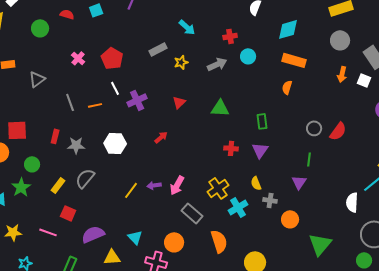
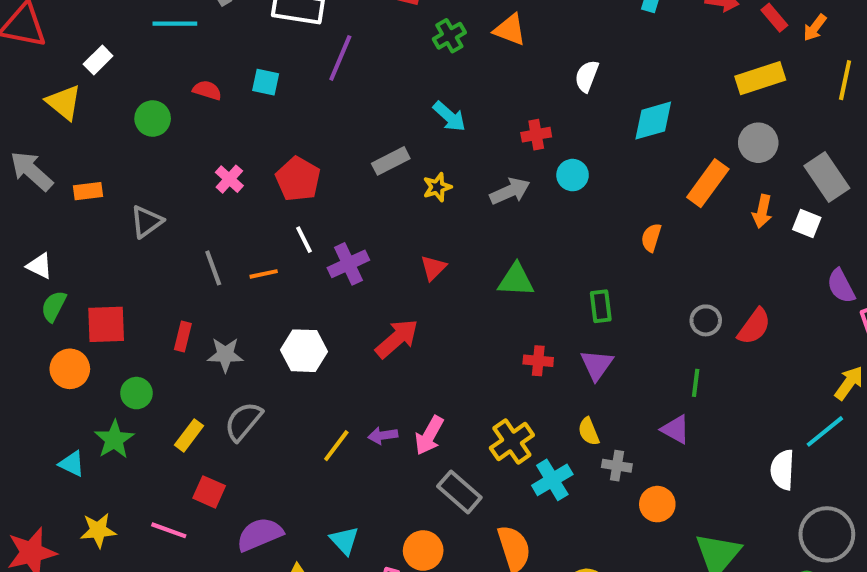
cyan square: (96, 10) -> (266, 82), turned 32
orange rectangle: (294, 60) -> (708, 183), moved, turned -70
red arrow: (161, 137) -> (397, 339), size x1.6
purple triangle: (299, 182) -> (675, 429), turned -35

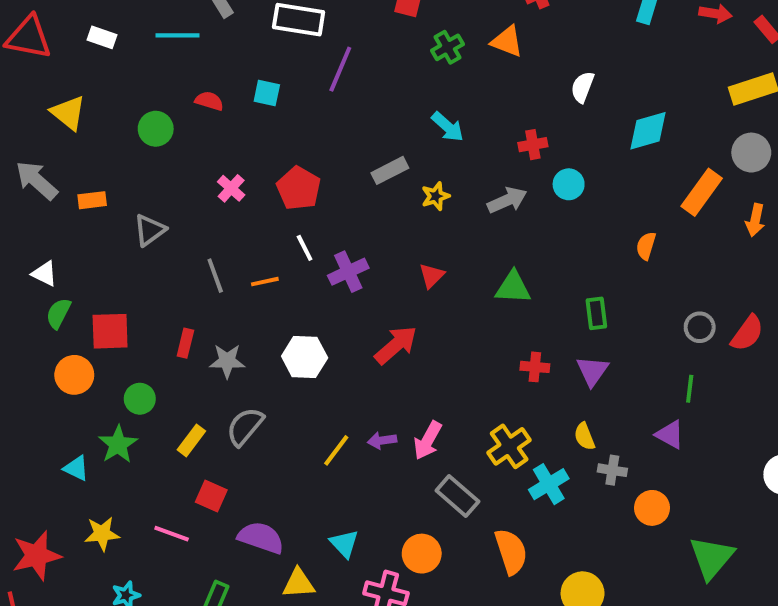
white rectangle: (98, 60) -> (102, 37), moved, turned 64
purple semicircle: (260, 534) -> (261, 538), turned 42

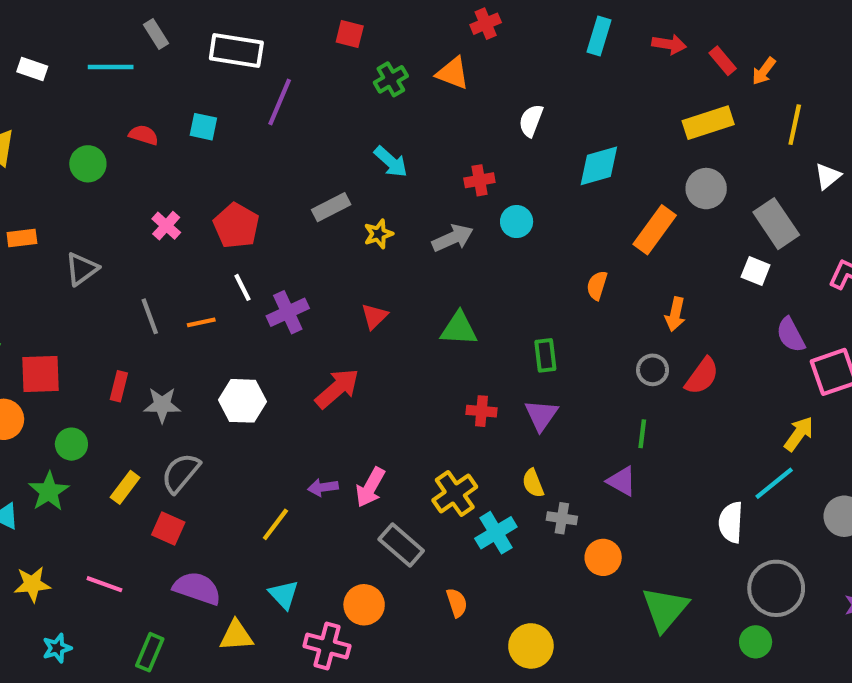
orange arrow: (755, 220) -> (675, 314), moved
yellow line: (336, 450) -> (275, 524), moved
red square: (211, 496) -> (168, 529), moved
orange semicircle: (511, 552) -> (457, 603), size x0.6

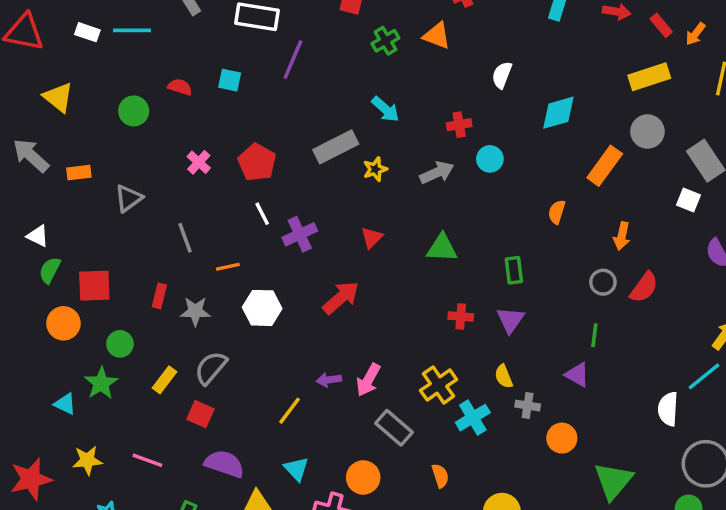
cyan line: (111, 67) -> (132, 30), moved
gray rectangle: (331, 207) -> (336, 147), size x1.4
orange line: (201, 322) -> (228, 267), moved

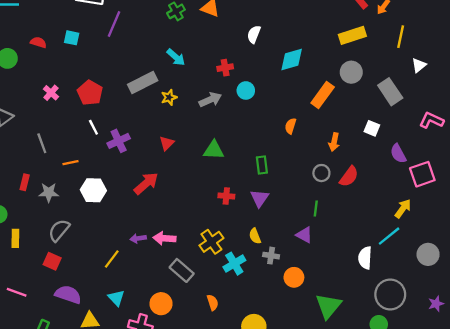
white square: (689, 200) -> (372, 128), moved
yellow rectangle: (164, 380) -> (15, 238), moved, turned -36
pink arrow: (368, 380) -> (164, 238), turned 65

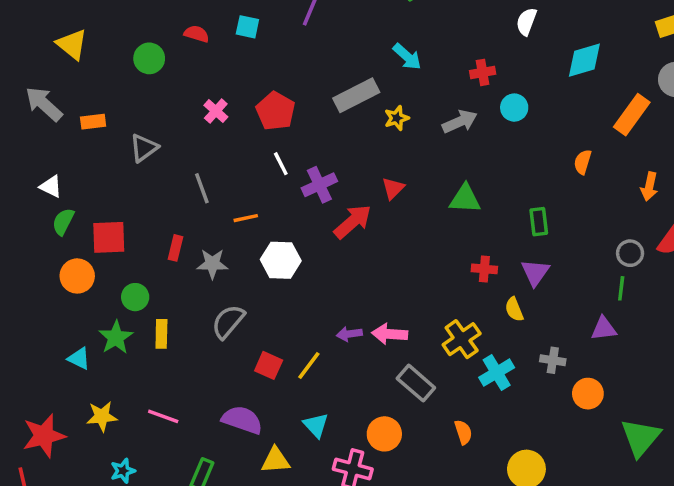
gray circle: (321, 173) -> (630, 253), moved
red arrow: (146, 183) -> (353, 222), moved
purple triangle: (304, 235) -> (604, 329), turned -36
yellow semicircle: (255, 236) -> (514, 309), moved
red square: (52, 261) -> (269, 365), moved

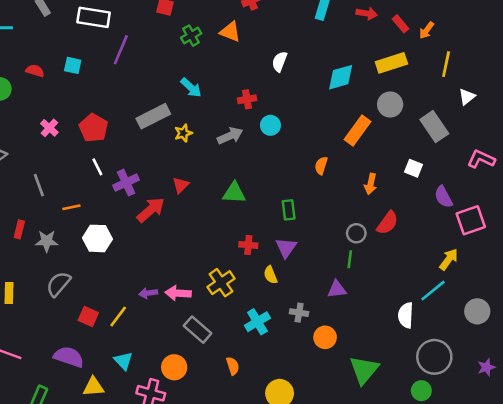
cyan diamond: (584, 60) -> (341, 77), moved
yellow cross: (462, 339) -> (221, 283), moved

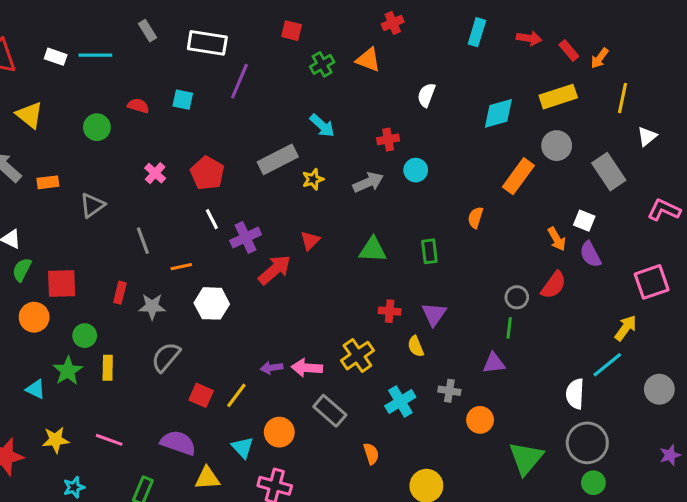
orange arrow: (371, 184) -> (557, 239), moved, turned -42
purple semicircle: (443, 197) -> (590, 254), moved
green rectangle: (289, 210) -> (429, 251), moved
gray circle: (434, 357) -> (587, 443), moved
orange circle: (174, 367) -> (279, 432), moved

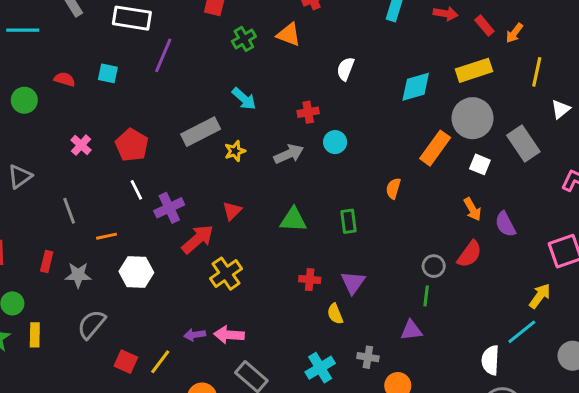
gray circle: (557, 146) -> (473, 118), size x1.4
white square: (584, 221) -> (480, 164), moved
yellow cross: (357, 356) -> (226, 274), moved

